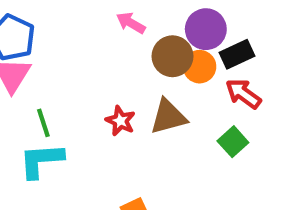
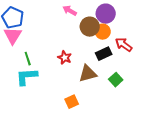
black rectangle: (237, 54) -> (104, 54), moved
brown triangle: (168, 117) -> (88, 74), moved
green square: (233, 142) -> (116, 80), moved

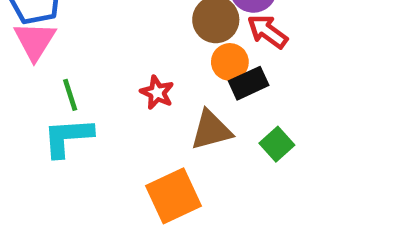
orange circle: (103, 32) -> (230, 62), moved
red arrow: (124, 45) -> (267, 31), moved
orange square: (72, 102) -> (173, 196), size x1.6

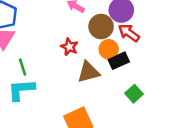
red star: (157, 93) -> (69, 47), moved
brown triangle: (211, 130) -> (88, 72), moved

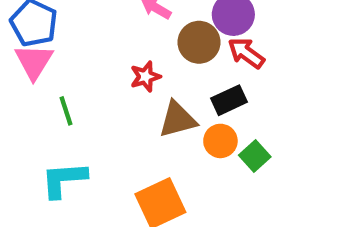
red star: (69, 47) -> (145, 77), turned 30
orange circle: (109, 49) -> (220, 141), moved
cyan L-shape: (21, 90) -> (64, 180), moved

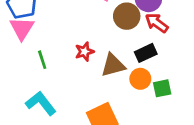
red star: (145, 77) -> (84, 52), moved
green square: (255, 156) -> (162, 88), turned 30
cyan L-shape: (64, 180) -> (41, 103), turned 56

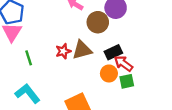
red arrow: (157, 23) -> (123, 63), moved
brown triangle: (113, 65) -> (82, 50), moved

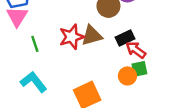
red star: (63, 51) -> (72, 37), size x1.5
orange circle: (109, 73) -> (127, 76), moved

